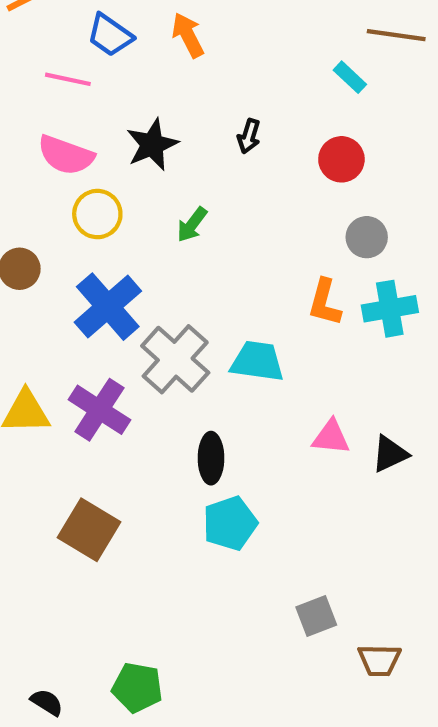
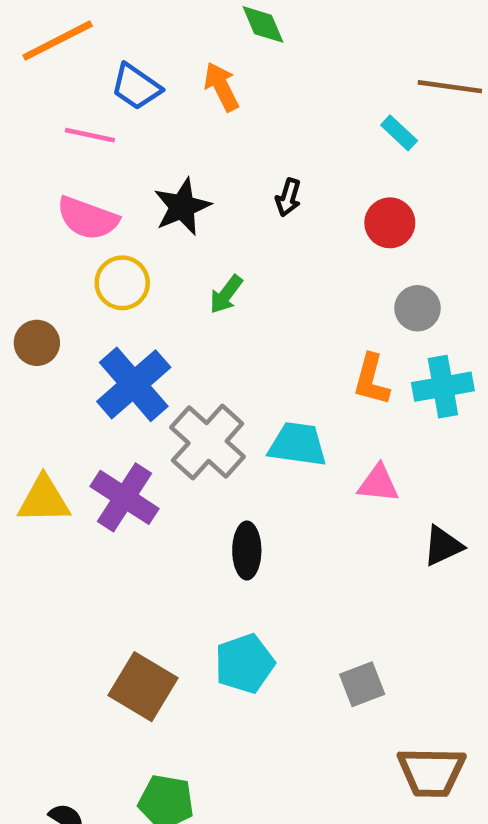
pink triangle: (331, 437) -> (378, 484), moved
cyan pentagon: (230, 523) -> (244, 664), moved
brown square: (89, 530) -> (143, 687), moved
gray square: (316, 616) -> (362, 684), moved
brown trapezoid: (379, 660) -> (431, 772), size x1.4

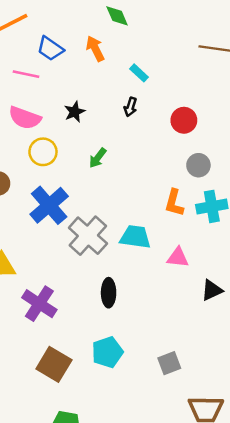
cyan rectangle: (399, 133) -> (139, 73), moved
black star: (182, 207) -> (75, 112), size x0.7
purple cross: (125, 497) -> (39, 304), moved

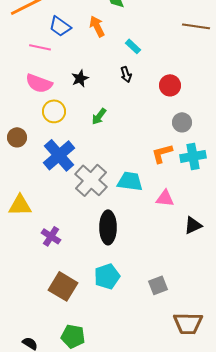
black arrow: (130, 107) -> (126, 74), turned -35
orange L-shape: (174, 203) -> (162, 153), turned 60
black ellipse: (109, 293) -> (108, 227), size x1.4
purple cross: (39, 304) -> (51, 236), size x0.7

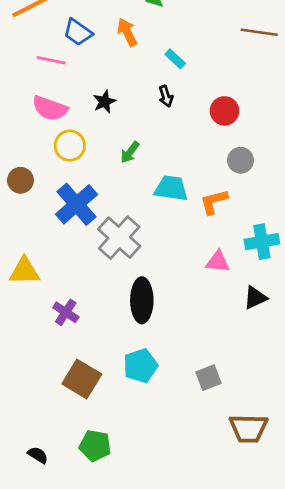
cyan cross: (193, 156) -> (262, 242), moved
cyan trapezoid: (130, 181) -> (171, 188), moved

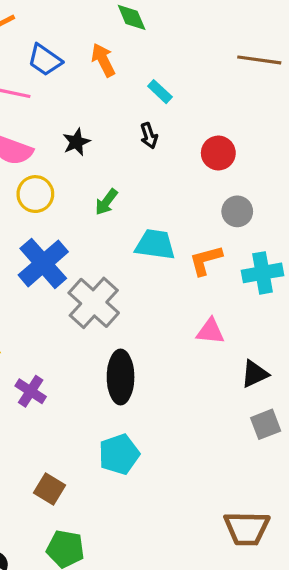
cyan cross: (262, 242) -> (262, 273), moved
gray square: (208, 378) -> (266, 424), moved
brown square: (82, 379) -> (50, 489), moved, size x0.7

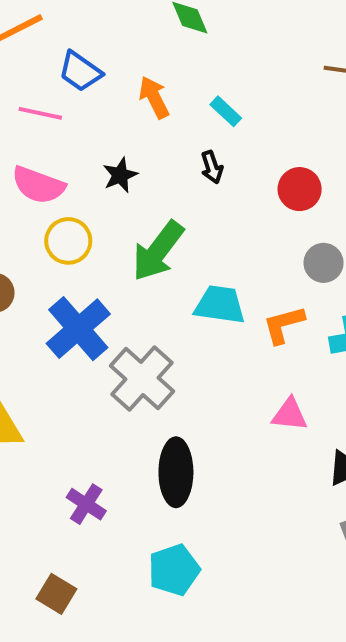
orange arrow: (103, 60) -> (154, 97), moved
green arrow: (106, 202) -> (158, 251), size x1.8
purple cross: (31, 391) -> (86, 504), moved
brown square: (50, 489) -> (56, 594), moved

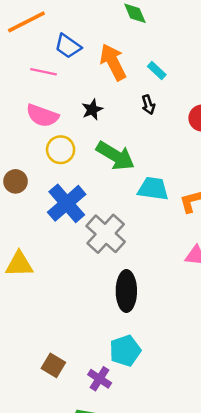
orange arrow: (154, 97) -> (113, 62), size x1.4
green arrow: (158, 251) -> (115, 156), turned -96
purple cross: (86, 504) -> (100, 379), moved

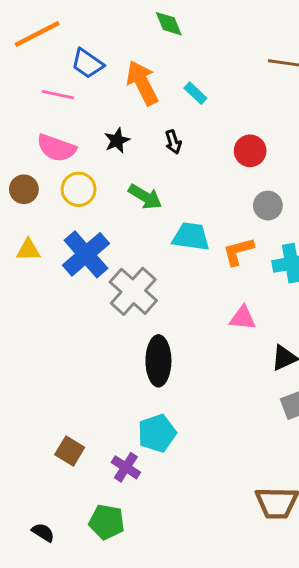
black arrow: (148, 105) -> (173, 142), moved
green arrow: (115, 156) -> (145, 197), size x0.7
brown circle: (16, 181) -> (24, 189), moved
yellow triangle: (19, 264) -> (28, 250), moved, size x0.7

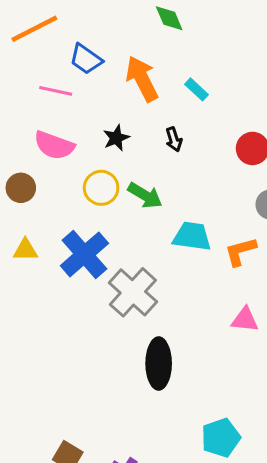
yellow circle: (79, 189) -> (101, 188), moved
cyan pentagon: (157, 433) -> (221, 438), moved

